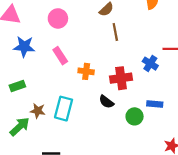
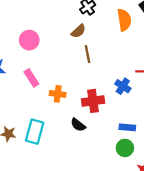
green circle: (135, 116) -> (125, 148), moved

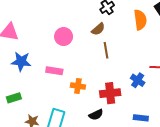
pink circle: (29, 40) -> (64, 37), moved
pink rectangle: (31, 78) -> (54, 71), turned -49
black semicircle: (78, 125) -> (96, 115), turned -64

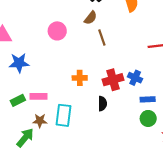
pink rectangle: (54, 71) -> (39, 96), moved
blue cross: (138, 80) -> (135, 78), moved
black semicircle: (96, 115) -> (102, 104), turned -56

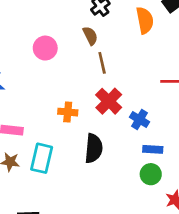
brown semicircle: (91, 18) -> (90, 36), turned -72
red cross: (113, 80) -> (109, 101), moved, turned -36
black semicircle: (102, 104) -> (94, 148), size x1.5

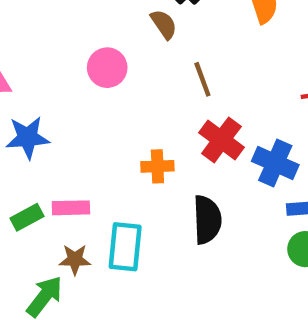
brown semicircle: (90, 36) -> (164, 24), moved
blue cross: (139, 120) -> (275, 163), size x1.4

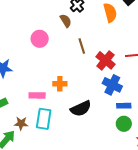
red cross: (221, 140) -> (105, 60), moved
pink rectangle: (71, 208) -> (37, 95), moved
black semicircle: (207, 220) -> (81, 109), turned 65

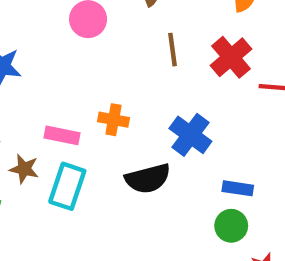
red cross: (105, 60) -> (231, 57), moved
blue cross: (112, 85) -> (190, 135), moved
brown star: (21, 123) -> (24, 169), moved

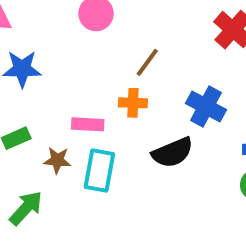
brown line: (173, 50) -> (147, 62), moved, turned 52

